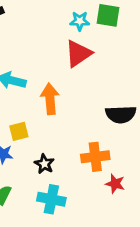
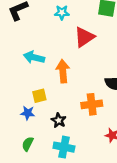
cyan star: (80, 21) -> (62, 12), moved
orange cross: (95, 157) -> (92, 104), moved

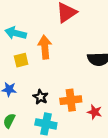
yellow square: (39, 96) -> (21, 60), moved
orange cross: (92, 104) -> (71, 100), moved

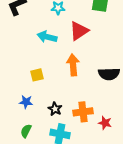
cyan arrow: (16, 33) -> (47, 37), moved
orange arrow: (45, 47) -> (73, 65), moved

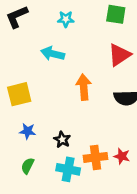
red triangle: (79, 31) -> (119, 55), moved
yellow square: (37, 75) -> (19, 94), moved, size x1.5
orange cross: (83, 112) -> (96, 157), moved

